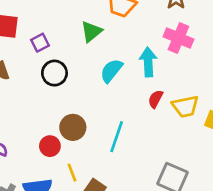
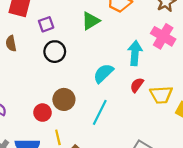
cyan semicircle: (111, 71) -> (103, 73), moved

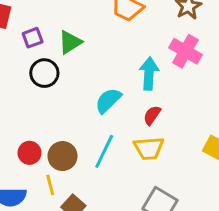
green triangle: (91, 21) -> (70, 42), moved
yellow trapezoid: (161, 95) -> (149, 148), moved
brown circle: (64, 99) -> (62, 156), moved

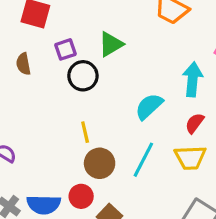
purple square: (33, 38) -> (65, 49), moved
red circle: (29, 153) -> (81, 196), moved
yellow line: (50, 185) -> (85, 132), moved

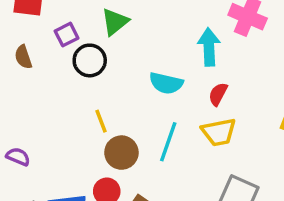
cyan semicircle: (149, 106) -> (166, 83), turned -116

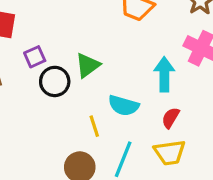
green triangle: (115, 22) -> (88, 65), moved
yellow line: (101, 121) -> (94, 126), moved

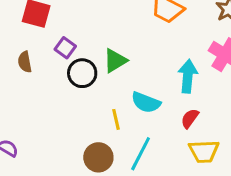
purple square: (35, 57) -> (65, 48), turned -35
yellow trapezoid: (170, 153) -> (204, 151), moved

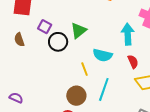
red semicircle: (190, 118) -> (133, 62), turned 128

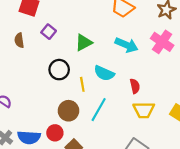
cyan arrow: (128, 34) -> (127, 45), moved, turned 105
black circle: (58, 42) -> (59, 70), moved

